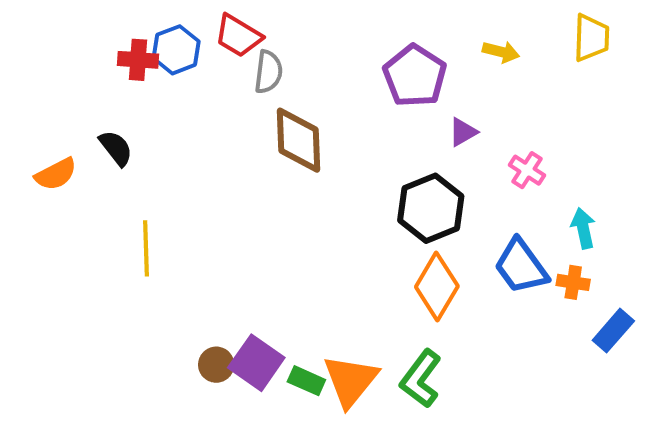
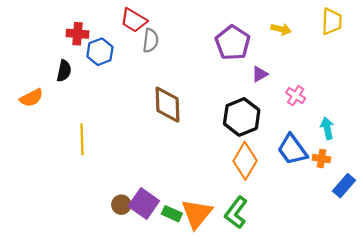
blue hexagon: (176, 50) -> (100, 52), moved
brown diamond: (298, 140) -> (167, 105), moved
black semicircle: (116, 148) -> (64, 71), moved, turned 50

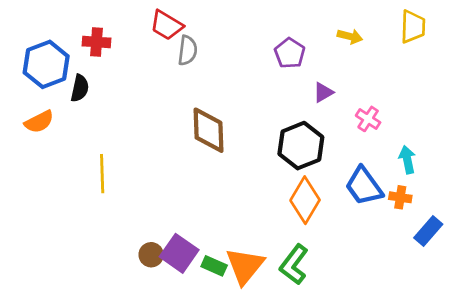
purple pentagon: (233, 43) -> (290, 53), size x0.7
blue hexagon: (100, 52) -> (46, 64), moved, size x1.4

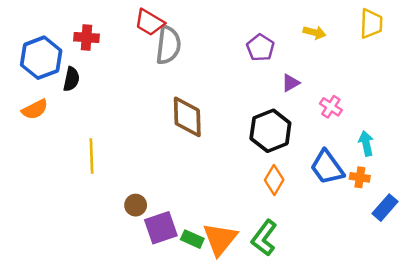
gray semicircle: (188, 50) -> (168, 45), size x1.4
orange diamond: (305, 200) -> (274, 180), size x0.7
purple square: (179, 253) -> (161, 228), turned 36
brown circle: (151, 255) -> (136, 205), moved

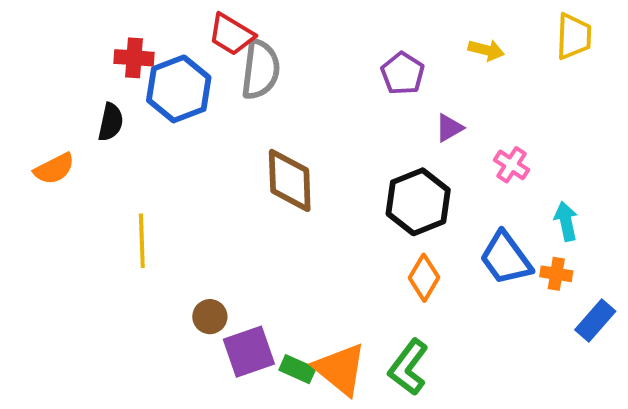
blue hexagon: (41, 58) -> (179, 89), moved
orange triangle: (220, 239) -> (340, 369), turned -30

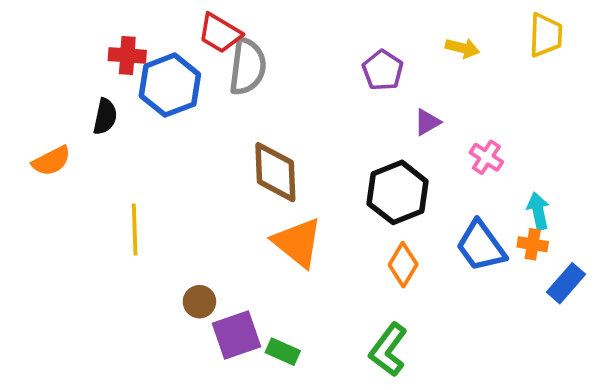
orange cross: (556, 274) -> (533, 244), moved
blue rectangle: (595, 321) -> (566, 283), moved
orange triangle: (340, 369) -> (298, 242), moved

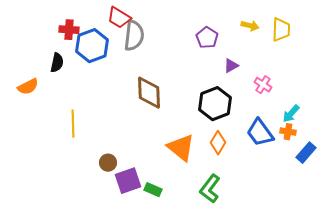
yellow trapezoid: (546, 35) -> (281, 30), moved
cyan arrow: (538, 211) -> (291, 114), turned -126
orange triangle: (298, 242) -> (181, 148), moved

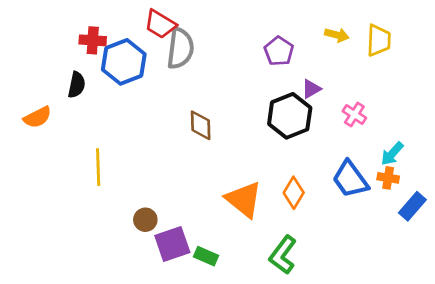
brown diamond: (149, 93) -> (201, 125), size x0.7
black hexagon: (215, 104) -> (290, 116), moved

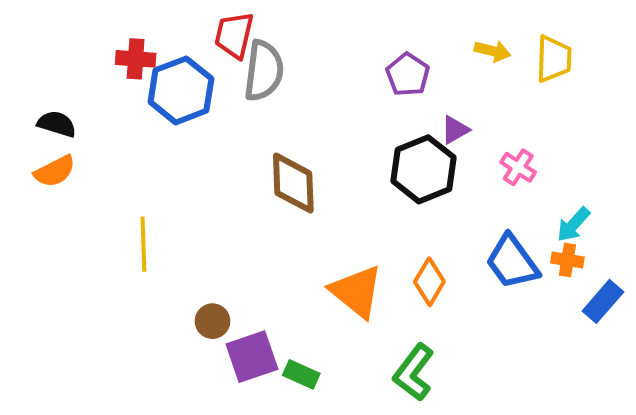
red trapezoid: (160, 24) -> (234, 35), turned 72
black semicircle: (77, 85) -> (57, 124), moved, turned -85
brown diamond: (201, 125) -> (293, 183), size x1.4

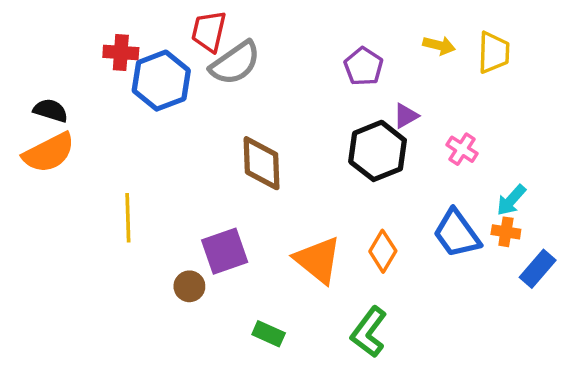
gray semicircle: (264, 71) -> (235, 63), turned 48
orange semicircle: (55, 171) -> (49, 153), size x1.4
purple square: (252, 357) -> (225, 251), moved

